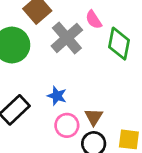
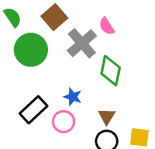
green diamond: (119, 44) -> (111, 71), moved
pink circle: (67, 125) -> (64, 122), moved

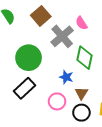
green circle: (31, 50) -> (29, 58), moved
blue star: (73, 97) -> (66, 77), moved
pink circle: (64, 122) -> (57, 101), moved

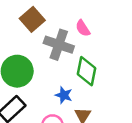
gray cross: (62, 36) -> (59, 45), turned -30

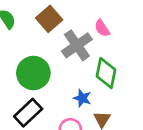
gray cross: (59, 45) -> (77, 45), turned 36

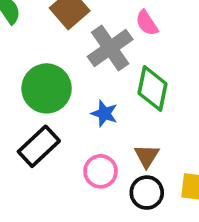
blue star: (82, 98) -> (104, 114), moved

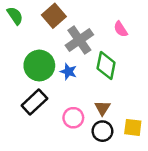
pink semicircle: (147, 23) -> (121, 29), moved
blue star: (104, 114) -> (68, 72), moved

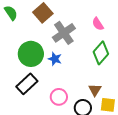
green diamond: (106, 66) -> (101, 53), moved, turned 30
brown triangle: (102, 108) -> (95, 90), moved

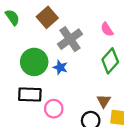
black rectangle: (27, 84) -> (30, 95), turned 45
pink circle: (59, 97) -> (54, 109), moved

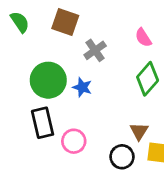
brown square: (47, 17) -> (65, 22), turned -30
gray cross: (70, 39) -> (95, 50), size x0.7
black rectangle: (30, 95) -> (43, 123), turned 75

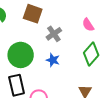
blue star: (82, 87) -> (53, 60), moved

